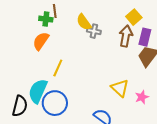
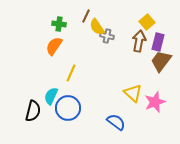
brown line: (55, 11) -> (86, 16), moved, turned 32
cyan semicircle: (38, 91) -> (51, 96), size x0.7
pink star: (142, 97) -> (155, 102), size x1.5

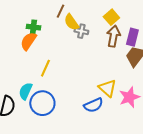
yellow square: (147, 22) -> (111, 17), moved
green cross: (59, 24) -> (33, 27), moved
blue semicircle: (116, 122) -> (93, 105), moved, turned 120

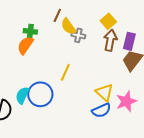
yellow line: (45, 68) -> (65, 72), moved
blue circle: (42, 103) -> (40, 94), moved
blue semicircle: (93, 105) -> (101, 110), moved

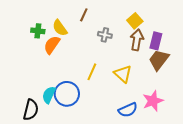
yellow semicircle: (68, 26) -> (60, 28), moved
green cross: (30, 31) -> (38, 31), moved
yellow triangle: (104, 92) -> (123, 74), moved

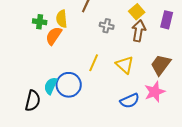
yellow semicircle: (60, 28) -> (62, 19), turned 30
purple rectangle: (156, 41) -> (167, 20), moved
brown trapezoid: (159, 60) -> (161, 65), moved

